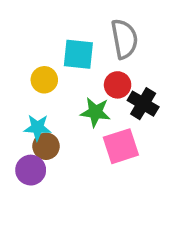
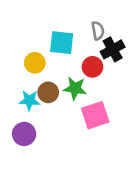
gray semicircle: (124, 39) -> (98, 31), size x0.6
black cross: (143, 104) -> (113, 49), moved, turned 30
brown circle: (46, 146) -> (48, 92), moved

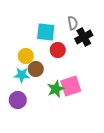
yellow circle: (35, 63) -> (26, 56), moved
red circle: (92, 67) -> (58, 50), moved
green star: (75, 88) -> (56, 89), moved, turned -30

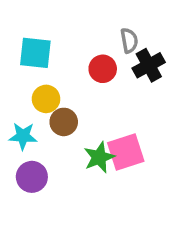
cyan square: (46, 32) -> (35, 53), moved
red circle: (58, 50) -> (103, 69), moved
cyan star: (22, 75) -> (23, 136), moved

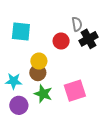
yellow circle: (46, 99) -> (39, 61), moved
green star: (99, 157) -> (43, 94), moved, turned -30

